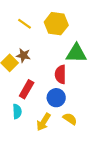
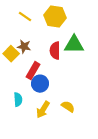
red semicircle: (60, 74) -> (55, 51), moved
red rectangle: (27, 89) -> (33, 71), moved
blue circle: (56, 98) -> (40, 84), moved

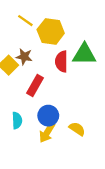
yellow hexagon: (55, 17) -> (51, 31), moved
blue circle: (40, 84) -> (48, 116), moved

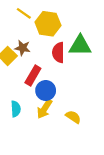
blue circle: (48, 116) -> (46, 90), moved
yellow arrow: (47, 132) -> (44, 109), moved

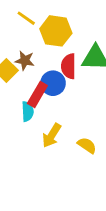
blue circle: (46, 90) -> (53, 83), moved
cyan semicircle: (16, 109) -> (28, 111), moved

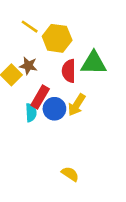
blue circle: (53, 83) -> (54, 109), moved
yellow arrow: (52, 135) -> (77, 105), moved
yellow semicircle: (87, 145) -> (70, 174), moved

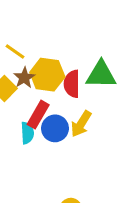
yellow line: (30, 27) -> (15, 52), moved
yellow hexagon: (57, 38) -> (47, 75), moved
brown star: (28, 66) -> (24, 78), turned 30

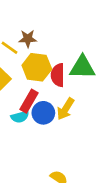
brown star: (24, 78) -> (28, 39), moved, turned 30
cyan semicircle: (27, 133) -> (20, 117), turned 78

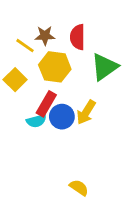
green triangle: (82, 67) -> (105, 67), turned -36
red semicircle: (58, 75) -> (78, 37), moved

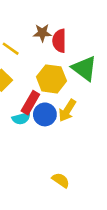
brown star: (45, 36) -> (42, 33), moved
yellow hexagon: (55, 67) -> (51, 79), moved
green triangle: (105, 67) -> (84, 68), turned -48

